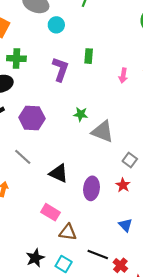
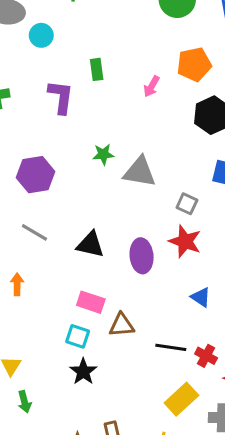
pink arrow: (123, 76) -> (152, 86), turned 32
red star: (123, 185) -> (185, 241), size x1.5
cyan square: (64, 264) -> (78, 336), moved

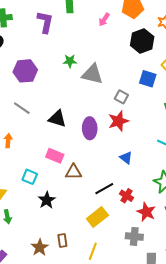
red star: (185, 241) -> (118, 121), turned 30
cyan square: (78, 336) -> (30, 177), moved
black line: (171, 347) -> (104, 189), turned -42
yellow rectangle: (181, 399) -> (97, 217), moved

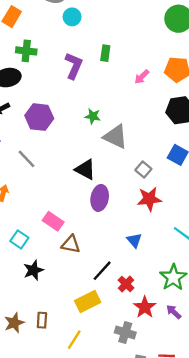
black triangle: (57, 119) -> (85, 170), moved
red star: (118, 121) -> (149, 199), moved
black line: (104, 189) -> (102, 271), turned -30

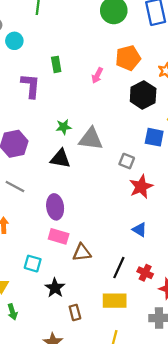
black triangle: (85, 170) -> (60, 159), moved
purple ellipse: (100, 198) -> (55, 207), moved
yellow rectangle: (88, 302) -> (115, 301), turned 45
brown rectangle: (42, 320) -> (75, 313), moved

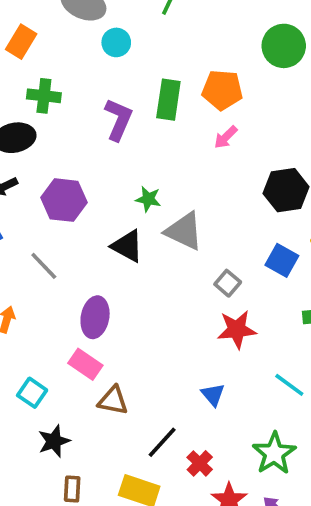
orange pentagon: (128, 58) -> (222, 90), moved
green rectangle: (56, 64) -> (168, 100), size x1.5

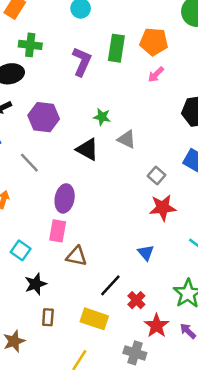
gray triangle: (184, 231) -> (127, 139), size x0.7
pink rectangle: (85, 364) -> (58, 231), turned 65

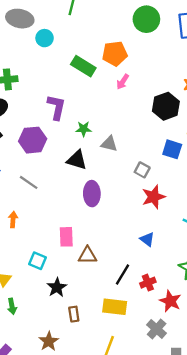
green rectangle: (116, 48) -> (83, 66), turned -55
purple L-shape: (82, 62) -> (56, 107), moved
purple ellipse: (65, 198) -> (92, 194), moved
red cross: (136, 300) -> (148, 283), turned 35
gray cross: (135, 353) -> (157, 329), turned 36

